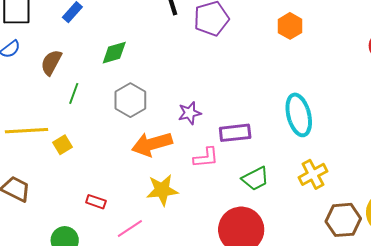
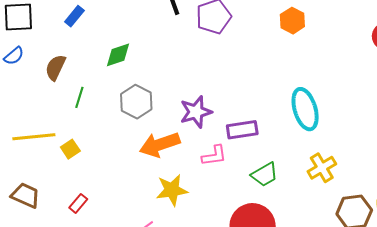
purple star: (190, 113) -> (196, 112), size x1.4
red rectangle: (96, 202) -> (78, 203), moved, turned -66

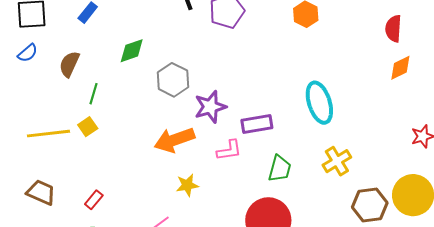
gray hexagon: (136, 102) -> (173, 80), moved
yellow square: (70, 149) -> (88, 127), moved
green trapezoid: (265, 175) -> (280, 169), turned -44
yellow star: (172, 190) -> (187, 185), size x0.7

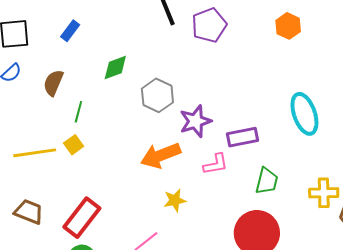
yellow cross: (337, 161) -> (324, 193), moved, turned 32
red rectangle: (94, 200) -> (82, 218), size x2.0

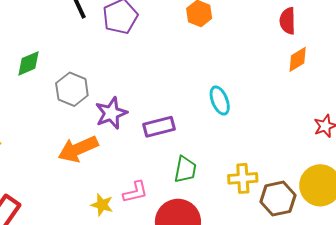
cyan ellipse: (304, 114) -> (220, 100), size x0.7
pink L-shape: (216, 164) -> (135, 192), moved
yellow star: (175, 200) -> (102, 205), moved, turned 30

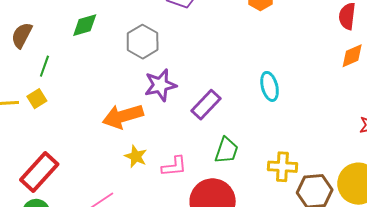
gray hexagon: (72, 89) -> (143, 42), moved
purple rectangle: (159, 127) -> (206, 105), turned -40
yellow star: (102, 205) -> (136, 156), moved

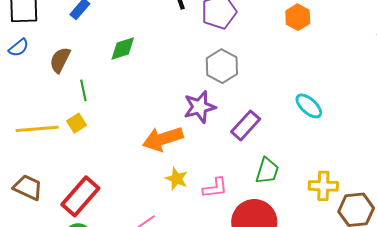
gray hexagon: (143, 42) -> (222, 66), moved
green line: (44, 66) -> (83, 90), turned -30
cyan ellipse: (270, 86) -> (309, 106), turned -32

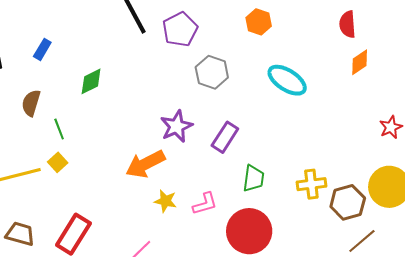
gray hexagon: (222, 66) -> (212, 72), moved
cyan ellipse: (309, 106) -> (287, 80), moved, size x1.4

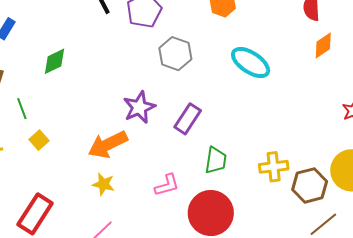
yellow square: (58, 162) -> (39, 140), moved
yellow star: (165, 201) -> (104, 184), moved

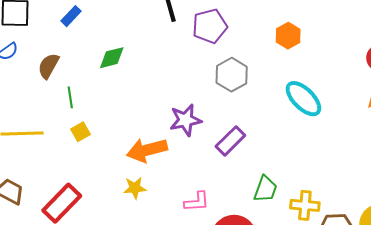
green trapezoid: (216, 160) -> (265, 189), moved
yellow star: (104, 184) -> (135, 188), turned -30

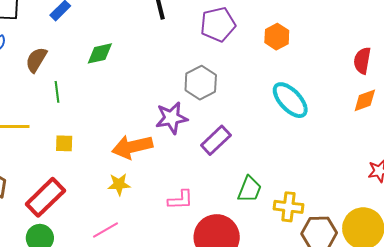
purple pentagon: (210, 26) -> (218, 24), moved
gray hexagon: (232, 75) -> (201, 83), moved
yellow square: (81, 132) -> (64, 143), moved, turned 30

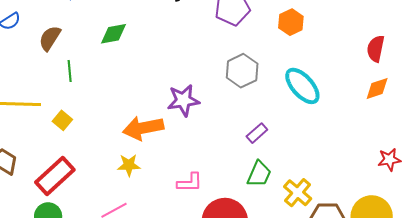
gray hexagon: (201, 83) -> (242, 71), moved
purple rectangle: (216, 140) -> (257, 133), moved, size x0.7
yellow square: (64, 143) -> (62, 120), moved, turned 36
yellow cross: (288, 207) -> (298, 193), turned 32

